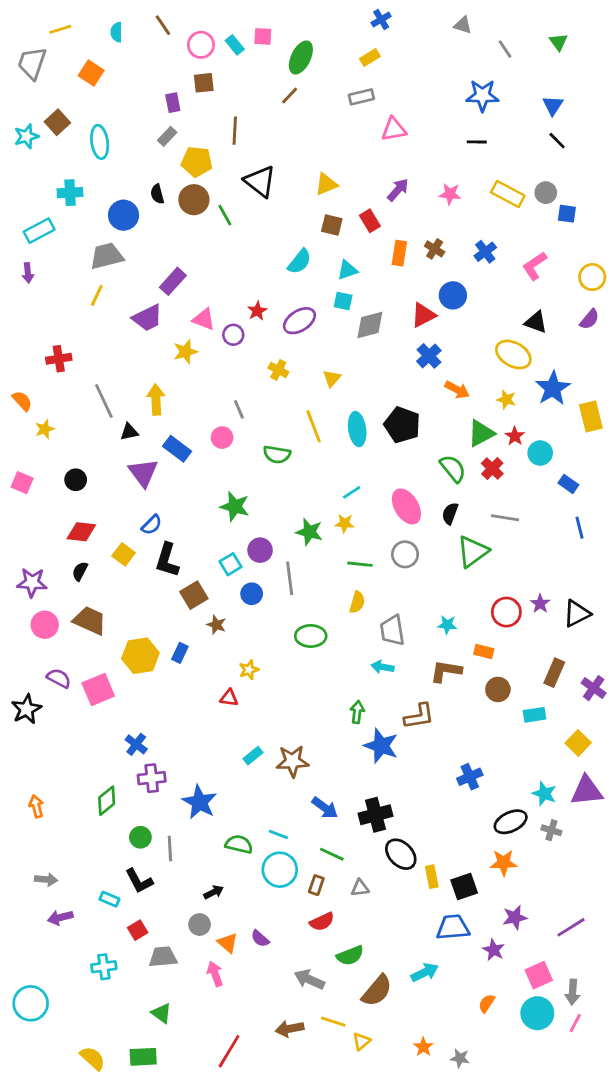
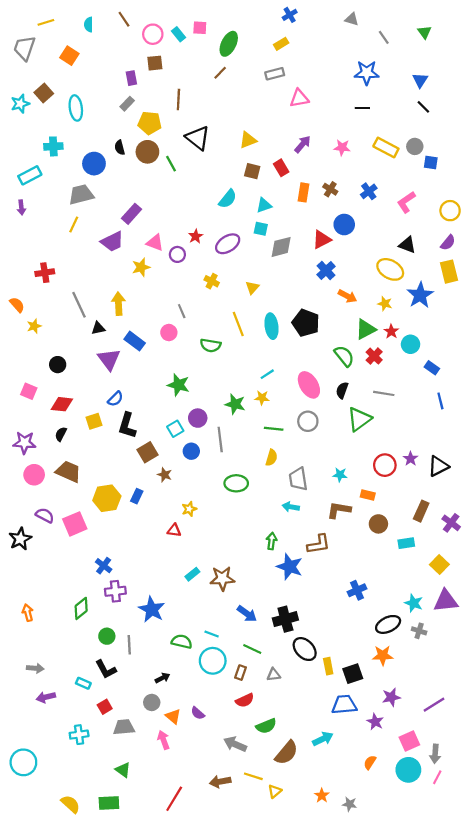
yellow rectangle: (591, 416) -> (449, 272), moved
pink square: (22, 483) -> (29, 391), moved
yellow square: (124, 554) -> (94, 421), turned 35

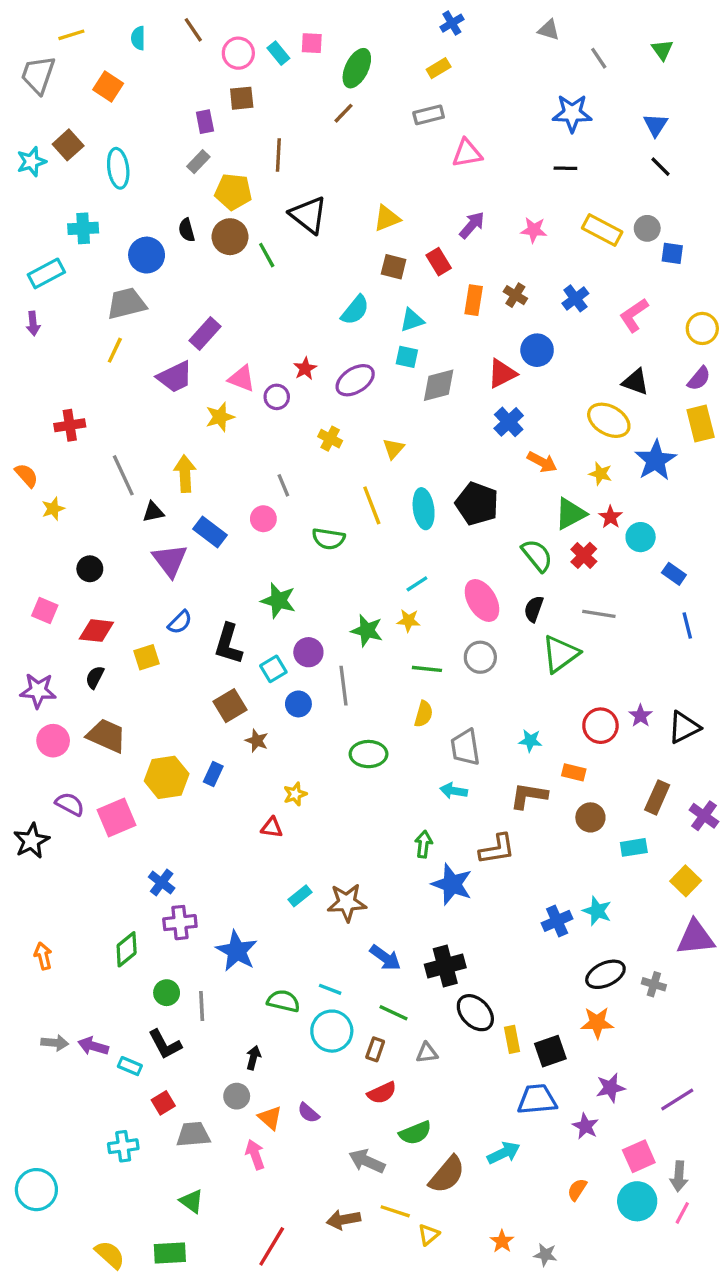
black L-shape: (127, 426) -> (228, 644), moved
cyan star: (414, 603) -> (597, 911), moved
black arrow: (162, 678) -> (253, 1058), turned -48
purple arrow: (46, 697) -> (93, 1046), moved, turned 30

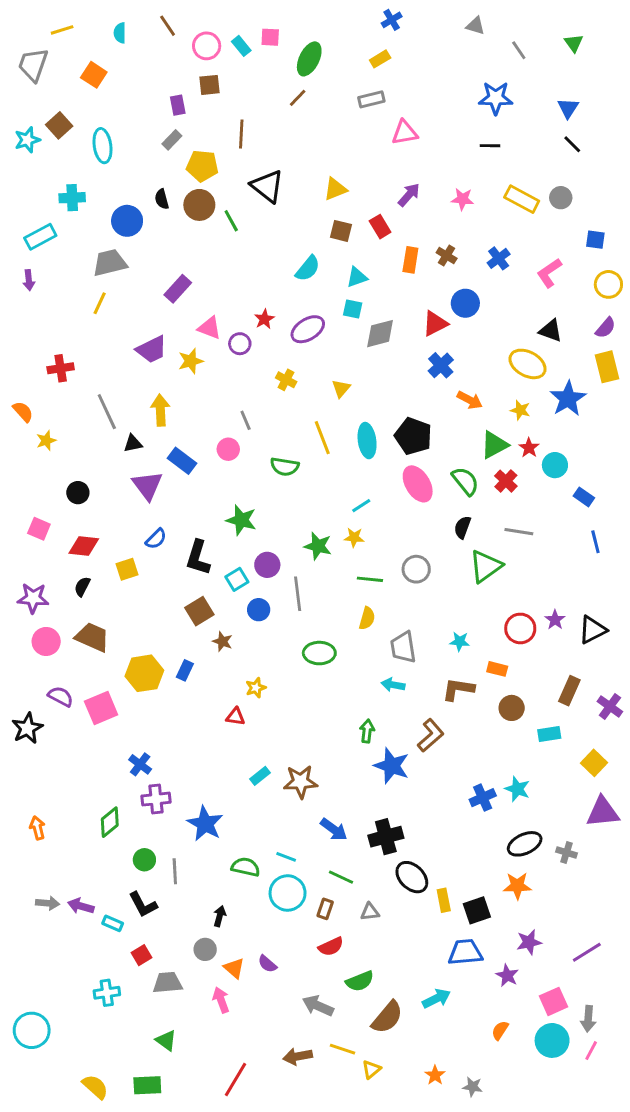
blue square: (672, 253) -> (595, 240), moved
purple trapezoid: (175, 377) -> (152, 349), moved
pink ellipse: (482, 600) -> (418, 484), moved
brown L-shape: (497, 849) -> (431, 735), turned -32

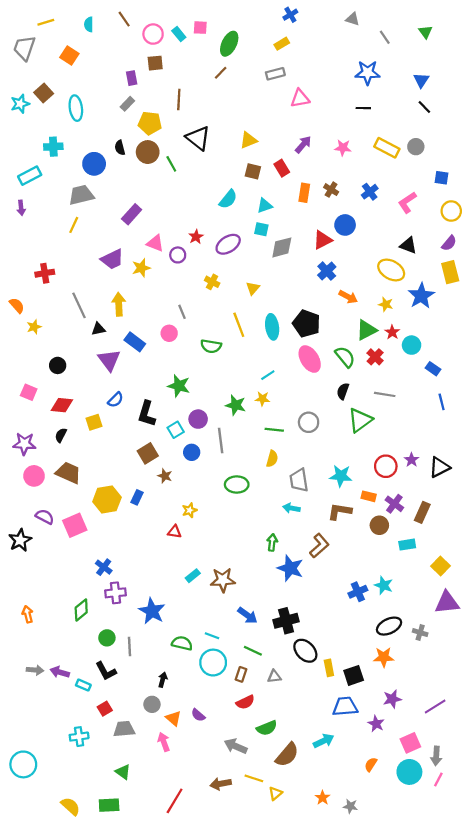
cyan star: (460, 641) -> (341, 476), size x1.5
purple cross: (610, 707) -> (394, 504), moved

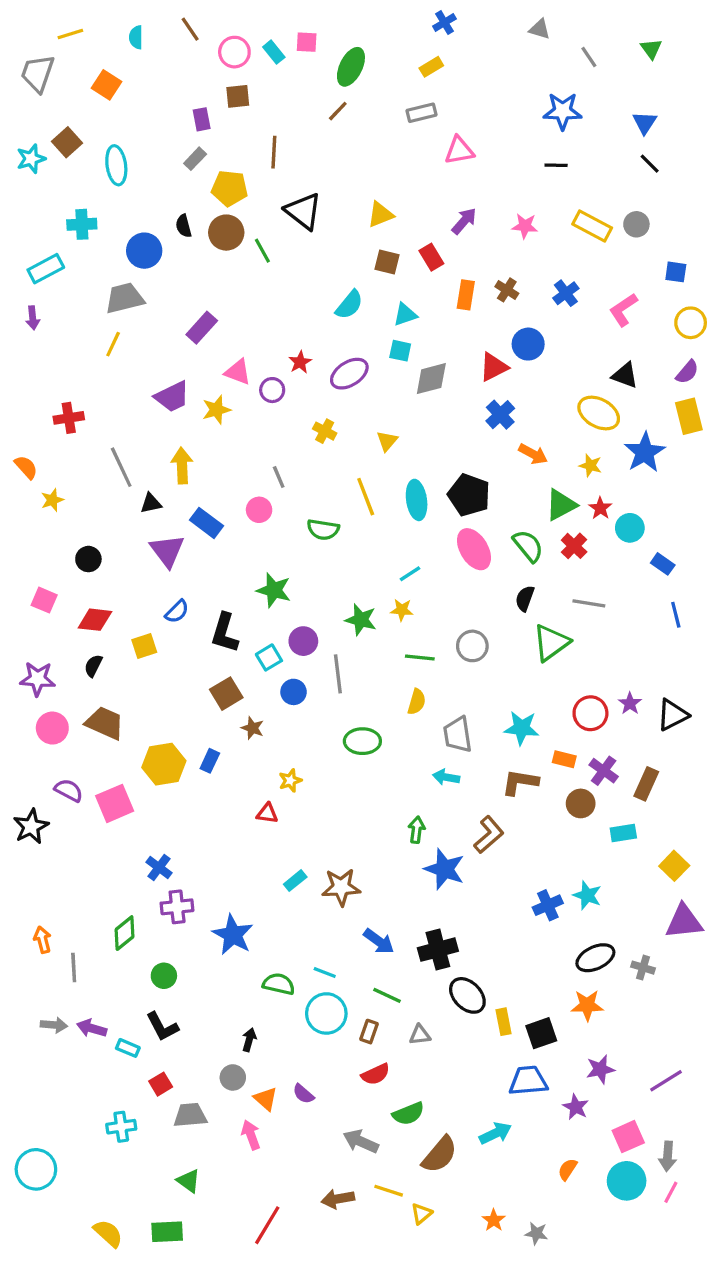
gray line: (129, 646) -> (74, 968), moved

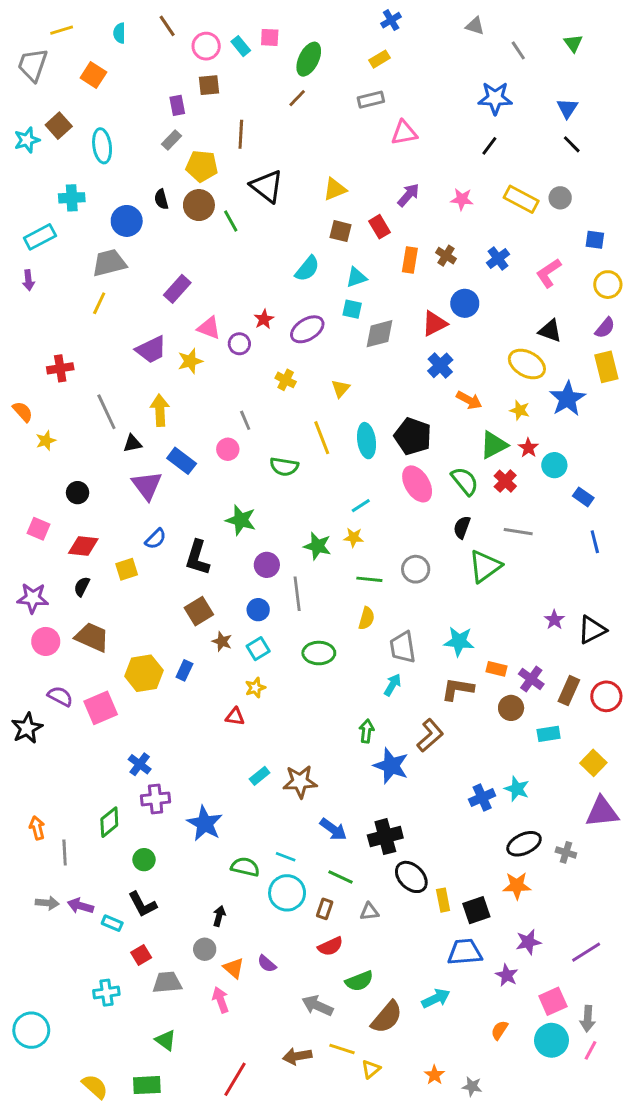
black line: (556, 165) -> (489, 146), turned -54
cyan square: (269, 657) -> (258, 649), moved
red circle: (590, 713) -> (606, 696), moved
cyan arrow: (446, 777) -> (393, 685), turned 110

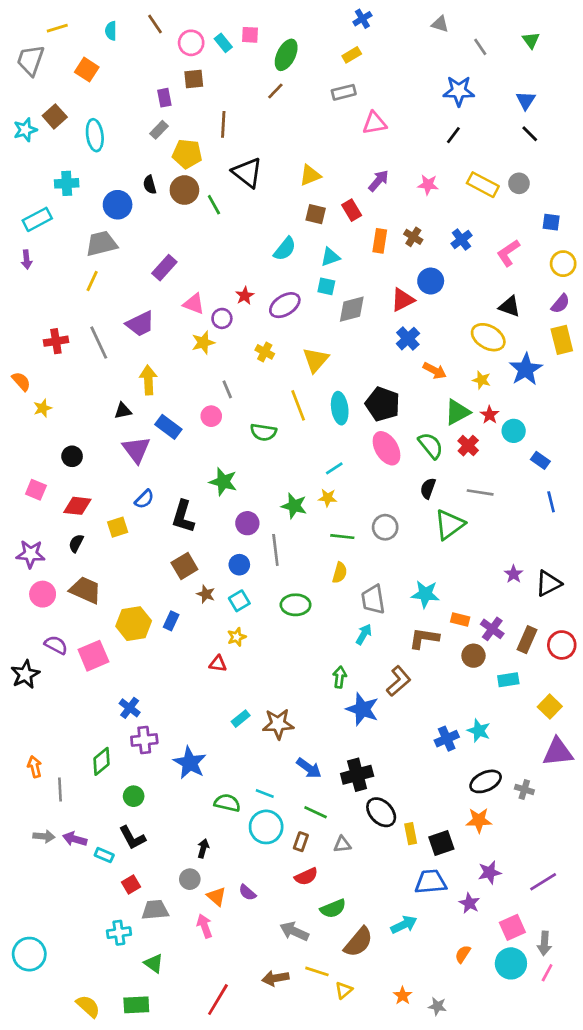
yellow star: (190, 361) -> (203, 343), moved
yellow triangle: (341, 389) -> (316, 360), size x1.5
gray line: (106, 412) -> (99, 343), moved
cyan cross: (106, 993) -> (119, 933), moved

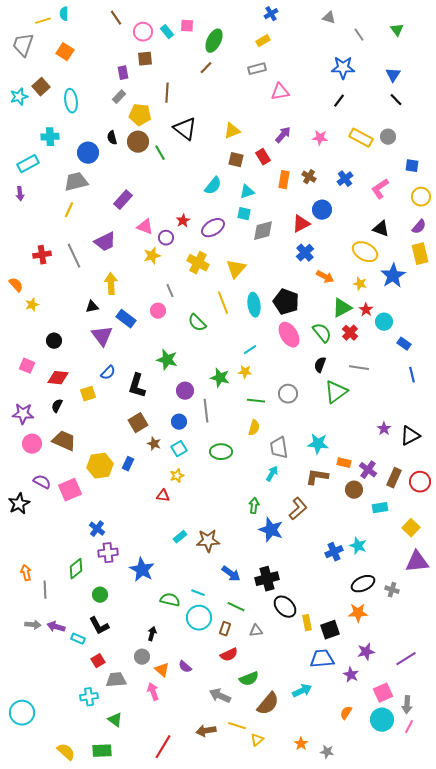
cyan semicircle: (111, 31) -> (64, 14), moved
yellow cross: (265, 352) -> (198, 263), size x1.5
green semicircle: (263, 432) -> (197, 323), turned 36

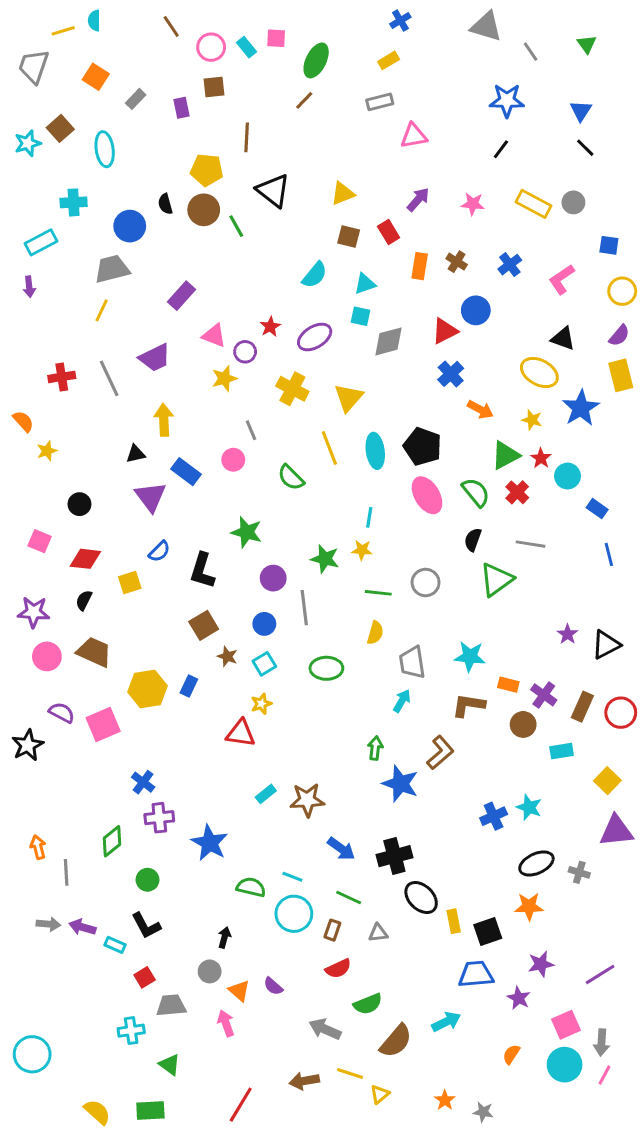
gray triangle: (329, 18) -> (486, 26), size x1.6
gray rectangle: (119, 97) -> (136, 99), moved
cyan line: (250, 350) -> (369, 517), turned -48
red triangle: (163, 496) -> (241, 733), size x1.5

